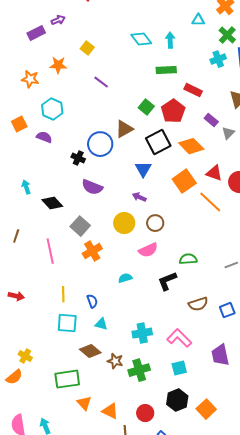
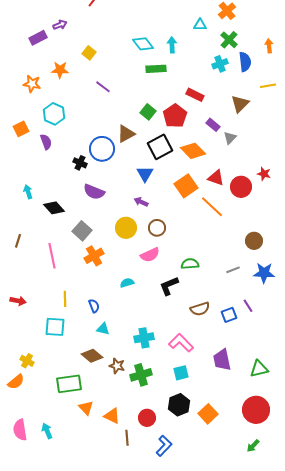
green rectangle: (166, 70) -> (156, 69), moved
purple semicircle: (44, 137) -> (46, 142), turned 49
cyan square: (67, 323) -> (55, 327), moved

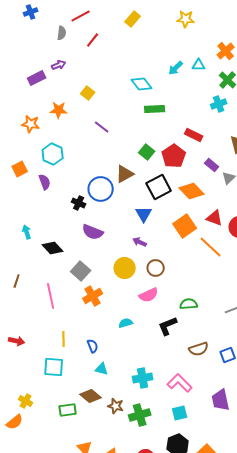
cyan arrow: (172, 45) -> (176, 68), moved, turned -133
green rectangle: (69, 384) -> (68, 410), moved, size x0.7

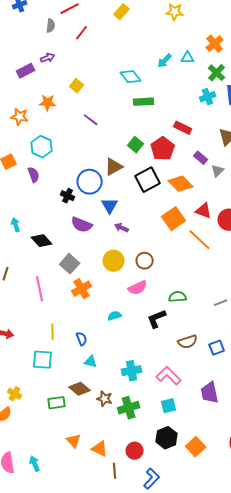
blue triangle: (144, 214) -> (110, 206), moved
purple arrow: (140, 242) -> (122, 228), moved

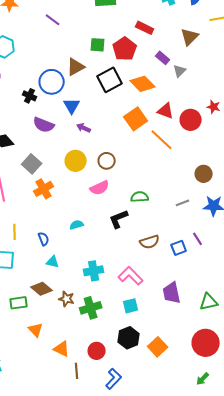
green square: (136, 145) -> (98, 45), turned -35
cyan semicircle: (115, 316) -> (77, 225), moved
orange triangle: (74, 441) -> (36, 330), moved

